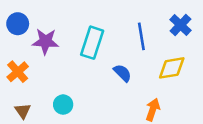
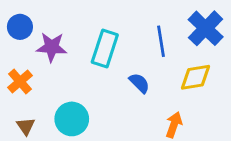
blue cross: (181, 25) -> (206, 28), size x1.4
cyan circle: (63, 105) -> (72, 119), size x1.5

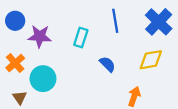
blue line: (161, 41) -> (115, 21), moved
cyan rectangle: (105, 48) -> (81, 37), size x0.7
cyan circle: (72, 119) -> (43, 79), moved

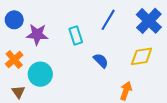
blue line: (115, 21) -> (108, 20), turned 40
cyan rectangle: (81, 37) -> (76, 36), turned -36

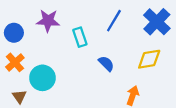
blue circle: (14, 20) -> (14, 33), moved
purple star: (37, 34) -> (48, 21), moved

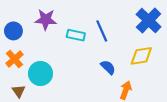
blue line: (114, 21) -> (102, 31), moved, turned -55
cyan rectangle: (80, 37) -> (76, 35), turned -60
blue semicircle: (106, 64) -> (108, 67), moved

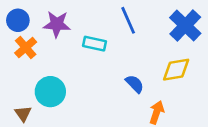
blue circle: (13, 31) -> (18, 20), moved
blue line: (102, 31) -> (128, 20), moved
orange cross: (14, 59) -> (26, 48), moved

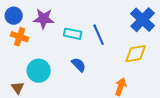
blue line: (128, 20) -> (99, 35), moved
orange cross: (26, 48) -> (20, 37), turned -30
blue semicircle: (135, 84) -> (79, 65), moved

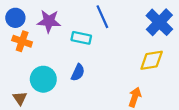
blue line: (99, 35) -> (102, 17), moved
blue semicircle: (79, 65) -> (78, 73), moved, turned 70

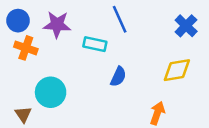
blue cross: (159, 22) -> (186, 26), size x0.7
blue semicircle: (78, 73) -> (118, 77), moved

